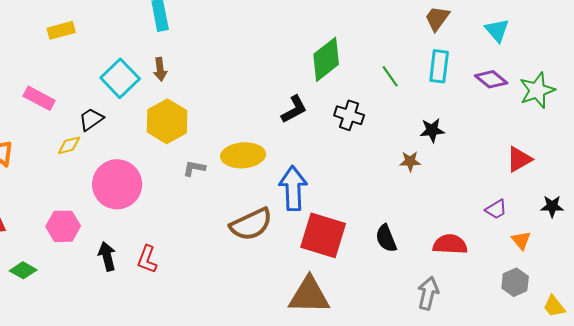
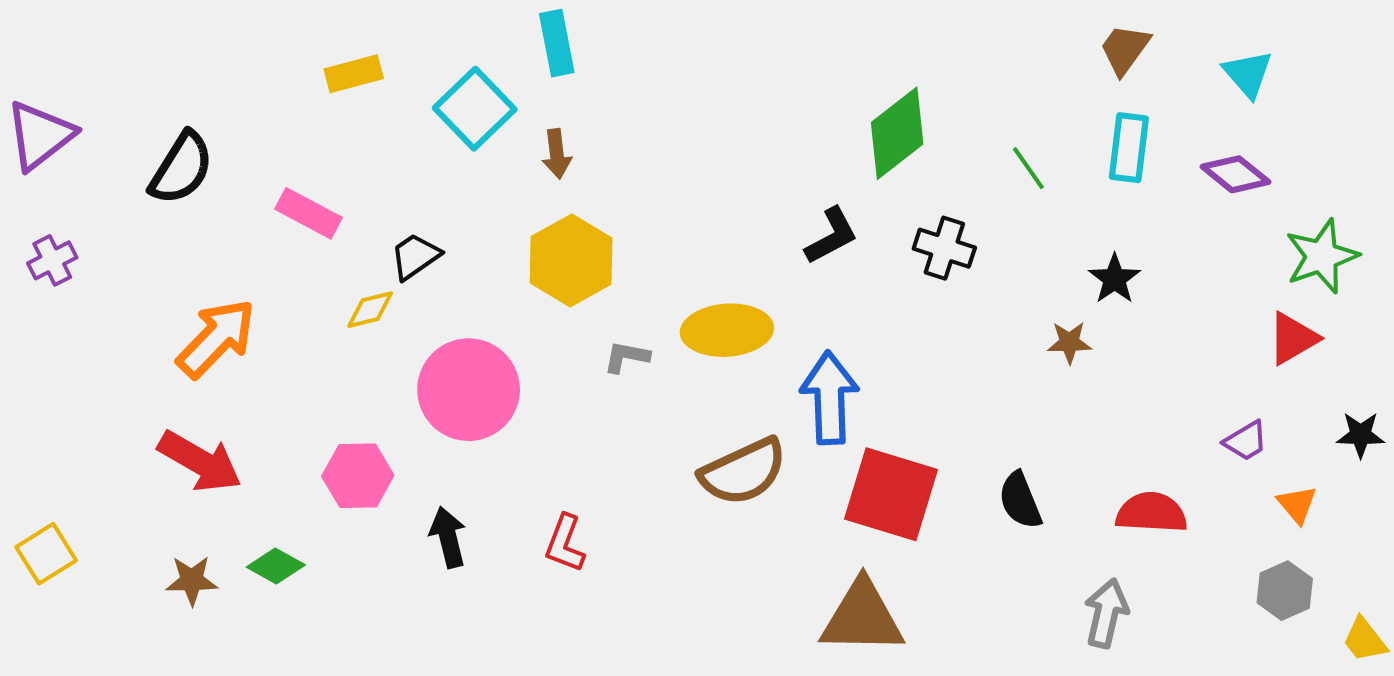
cyan square: (120, 78) -> (475, 109), moved
green star: (537, 90) -> (1322, 256), moved
black star: (432, 130) -> (1115, 279), turned -30
red L-shape: (147, 259) -> (565, 543), moved

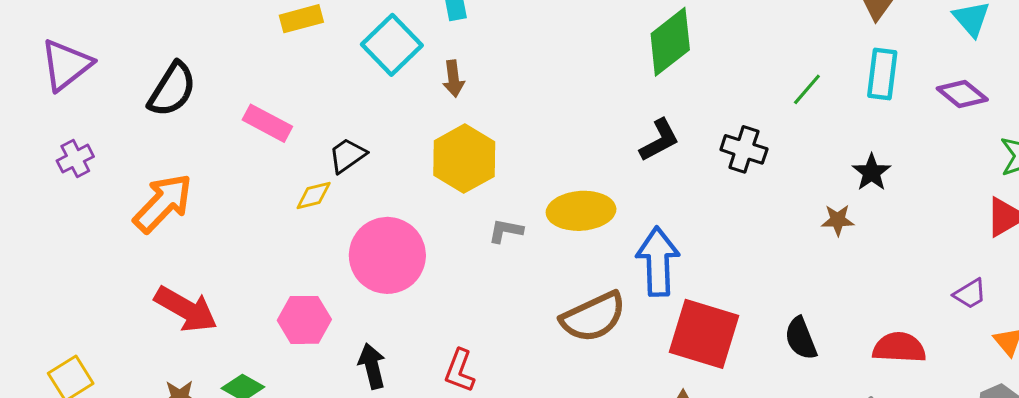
green diamond: (897, 133) -> (670, 42), moved
green line: (1028, 168) -> (807, 89), turned 76
orange arrow: (216, 338) -> (163, 203), moved

